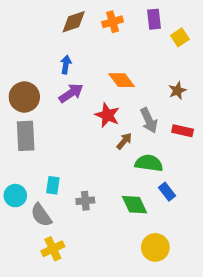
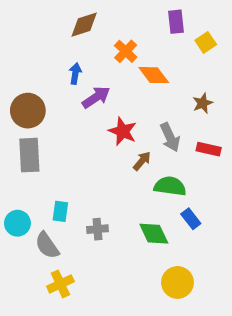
orange cross: (113, 22) -> (126, 51), moved, turned -30
orange diamond: (122, 80) -> (154, 75), moved
purple arrow: (71, 93) -> (96, 97), moved

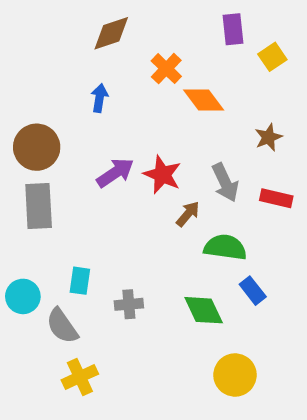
purple arrow: (96, 97) -> (115, 173), moved

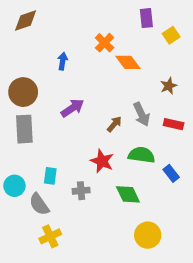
brown diamond: (111, 33) -> (26, 20), moved
red star: (162, 175) -> (102, 161), moved
brown arrow: (188, 214) -> (114, 124), moved
blue rectangle: (253, 291) -> (171, 173), moved

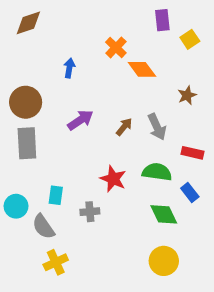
brown arrow: (114, 124) -> (124, 127), moved
red rectangle: (174, 124) -> (193, 153), moved
green diamond: (128, 194) -> (164, 214), moved

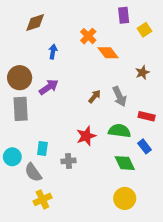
brown diamond: (28, 23) -> (35, 23), moved
purple arrow: (80, 120) -> (49, 87), moved
red star: (113, 179) -> (86, 136), turned 30

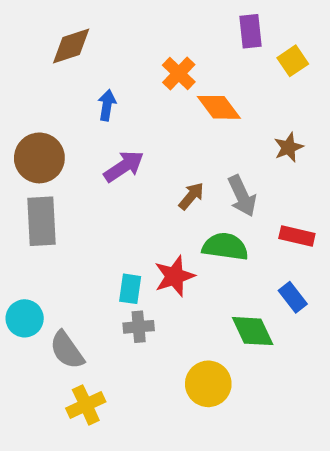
purple arrow: (49, 87) -> (124, 166), moved
green semicircle: (119, 131) -> (225, 247), moved
cyan rectangle: (42, 148) -> (130, 289), moved
yellow circle: (125, 198) -> (208, 384), moved

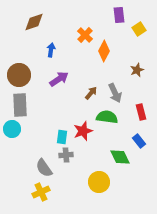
orange diamond: (219, 107) -> (104, 51), turned 65
red rectangle: (297, 236) -> (141, 112), turned 63
cyan circle: (25, 318) -> (12, 129), moved
gray semicircle: (67, 350) -> (44, 168), moved

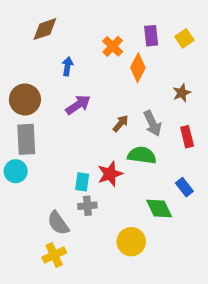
purple rectangle: (119, 15) -> (151, 36), moved
red rectangle: (141, 112) -> (187, 137), moved

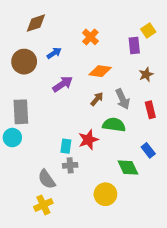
purple rectangle: (151, 36) -> (134, 46), moved
blue arrow: (67, 66) -> (54, 53), turned 48
orange diamond: (138, 68) -> (100, 71), moved, turned 70
brown circle: (25, 99) -> (24, 62), moved

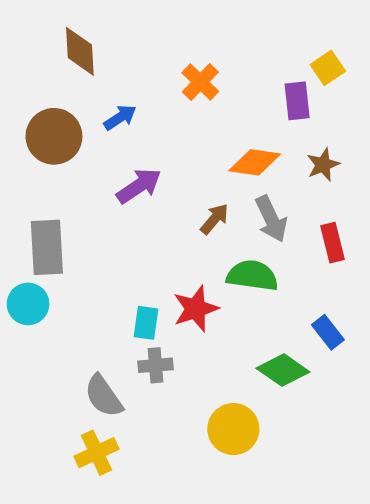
brown diamond: (36, 23) -> (80, 51), turned -75
orange diamond: (100, 71) -> (255, 162), moved
green diamond: (128, 167) -> (283, 370), turned -30

